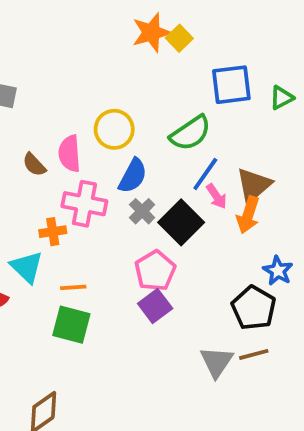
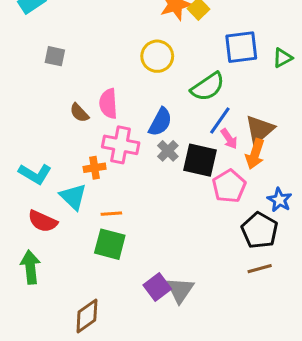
yellow circle: (114, 129) -> (157, 56), moved
black square: (181, 222) -> (200, 160), turned -32
pink pentagon: (155, 271) -> (229, 186), moved
purple square: (155, 306) -> (157, 287), moved
gray triangle: (216, 362) -> (180, 290), moved

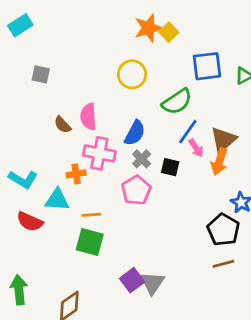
black square: (200, 160) -> (170, 167), size x0.6
pink pentagon: (229, 186) -> (136, 190), moved
cyan triangle: (73, 197) -> (57, 200), turned -40
green arrow: (30, 267) -> (19, 290), moved

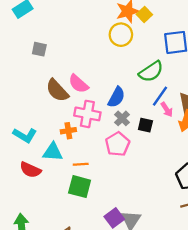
yellow circle: (132, 74) -> (121, 35), moved
pink semicircle: (88, 117) -> (78, 84), turned -45
brown semicircle: (63, 125) -> (57, 90), size x1.6

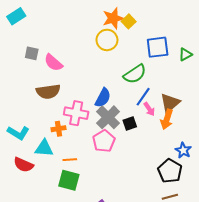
pink semicircle: (78, 84) -> (53, 63), moved
brown semicircle: (57, 90) -> (48, 92), turned -55
gray cross: (122, 118) -> (108, 117), size x1.6
black square: (145, 125) -> (130, 124), turned -32

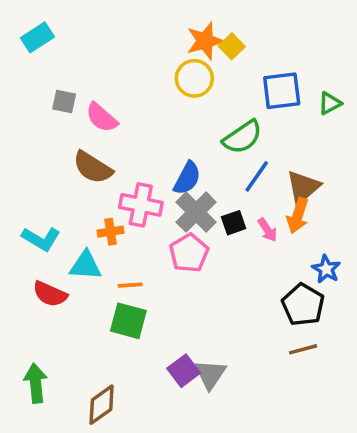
brown semicircle: (48, 92) -> (93, 167), turned 40
pink arrow: (149, 109) -> (267, 230), moved

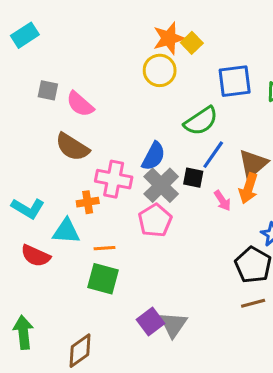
black square: (234, 223) -> (193, 178), moved, turned 30

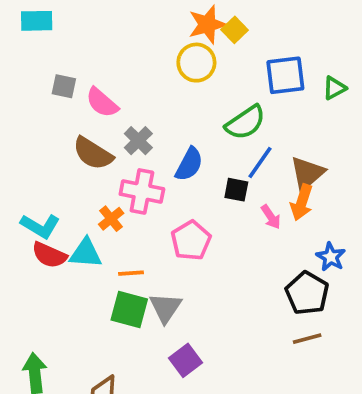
cyan rectangle: (25, 35) -> (37, 21), turned 32
gray cross: (161, 185) -> (138, 141), moved, size x0.7
orange cross: (88, 202) -> (111, 219), turned -30
red semicircle: (36, 256) -> (49, 255), moved
gray triangle: (173, 325) -> (166, 308), moved

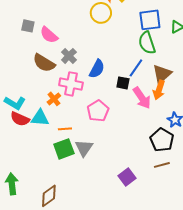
green semicircle: (245, 122) -> (147, 43), moved, turned 105
pink arrow: (271, 217) -> (142, 98), size x1.6
green square: (129, 309) -> (64, 149), turned -35
purple square: (186, 360) -> (127, 177), moved

